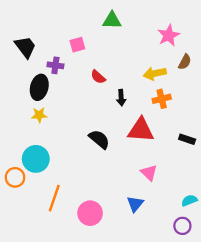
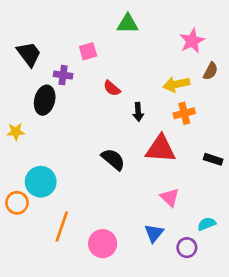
yellow star: (39, 115) -> (16, 132), moved
cyan semicircle: (189, 200) -> (207, 224), moved
purple circle: (182, 226) -> (187, 248), moved

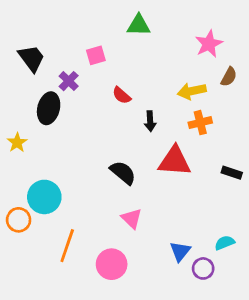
purple cross: (63, 75) -> (69, 81), turned 36
yellow star: (16, 132) -> (17, 143), turned -30
pink triangle: (170, 198) -> (132, 218), moved
blue triangle: (154, 233) -> (180, 251), moved

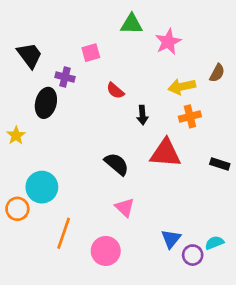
pink star: (209, 44) -> (168, 42), moved
purple cross: (69, 81) -> (65, 77), turned -30
cyan semicircle: (225, 243) -> (214, 243), moved

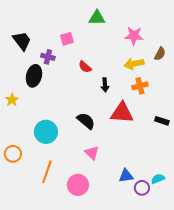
pink star: (168, 42) -> (134, 36), moved, turned 30
cyan circle: (42, 187) -> (46, 132), moved
blue triangle: (171, 239) -> (126, 176), turned 42

